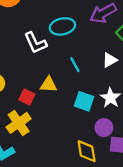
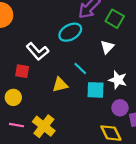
cyan ellipse: (62, 26) -> (70, 32), moved
cyan line: (75, 65) -> (80, 69), moved
red square: (27, 97) -> (22, 71), moved

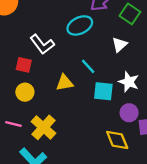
yellow circle: (13, 97) -> (25, 92), moved

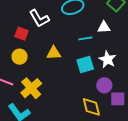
white triangle: (120, 45) -> (104, 27), turned 32
cyan line: (88, 66) -> (85, 38), moved, turned -64
cyan square: (103, 91) -> (85, 64), turned -30

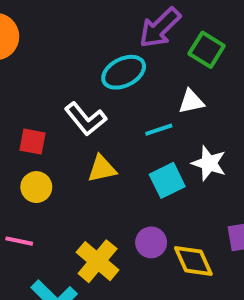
white L-shape: (39, 18) -> (86, 119), moved
purple circle: (104, 85) -> (151, 242), moved
yellow cross: (31, 88) -> (98, 261), moved

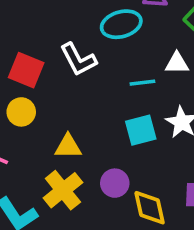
red square: (33, 142) -> (26, 70), size x1.4
yellow triangle: (102, 169) -> (68, 147), moved

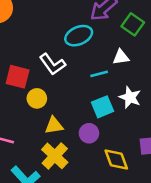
yellow circle: (21, 112) -> (37, 98), moved
purple circle: (115, 183) -> (89, 133), moved

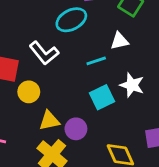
purple circle: (89, 133) -> (76, 129), moved

